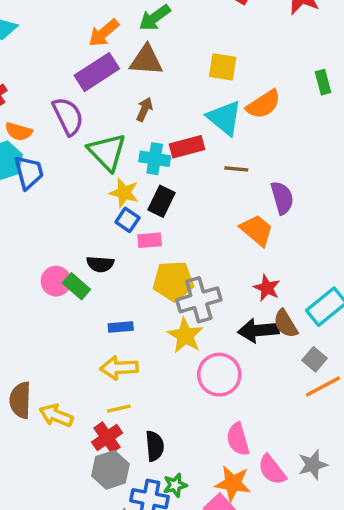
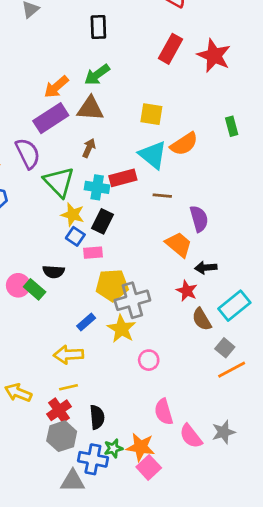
blue rectangle: (121, 327) -> (86, 322), moved, turned -36
black arrow: (258, 330) -> (206, 268), moved, size x0.7
pink circle: (219, 375) -> (149, 360), size x0.6
orange star: (233, 483) -> (141, 447), moved

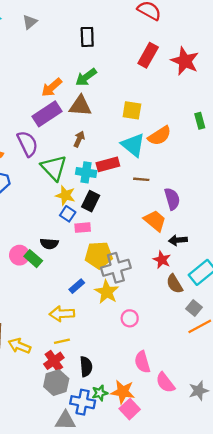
gray star: (223, 432) -> (199, 391), moved

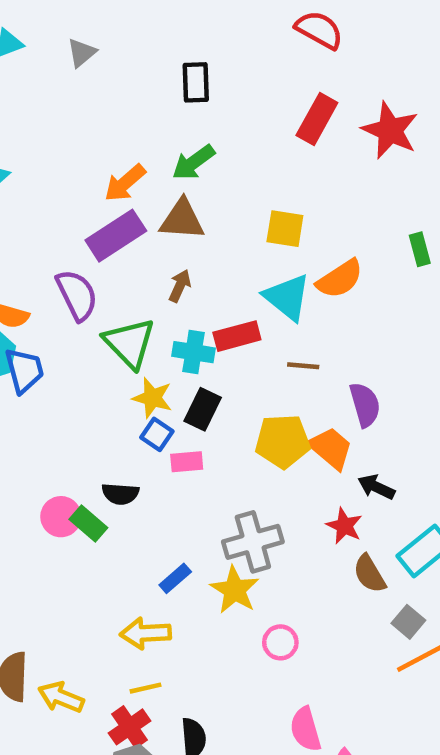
black arrow: (178, 240) -> (376, 487), turned 30
yellow pentagon: (99, 255) -> (283, 441), moved

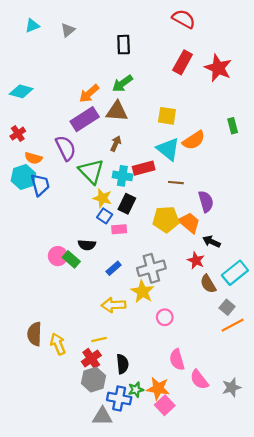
blue rectangle: (175, 578) -> (114, 268), moved
yellow arrow: (146, 633) -> (114, 305), moved
yellow arrow: (61, 697) -> (58, 344), turned 45

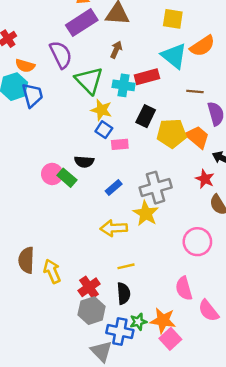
brown line: (176, 183) -> (195, 92), moved
black rectangle: (127, 204) -> (146, 116), moved
pink circle: (165, 317) -> (197, 242), moved, size x1.5
yellow line: (99, 340) -> (126, 266), moved
gray triangle: (102, 416) -> (101, 351), turned 45

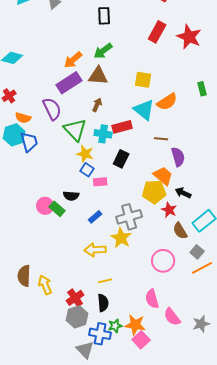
yellow pentagon: (172, 133) -> (154, 192), moved

